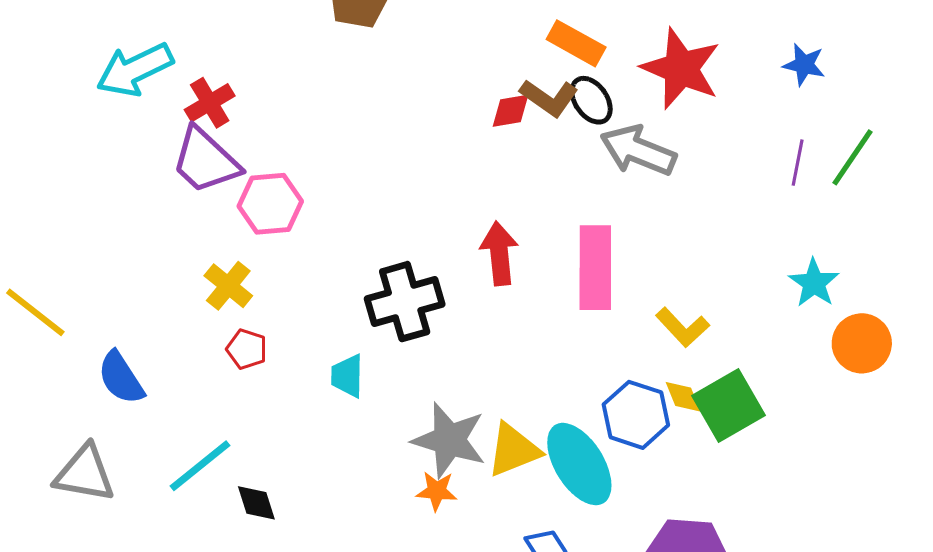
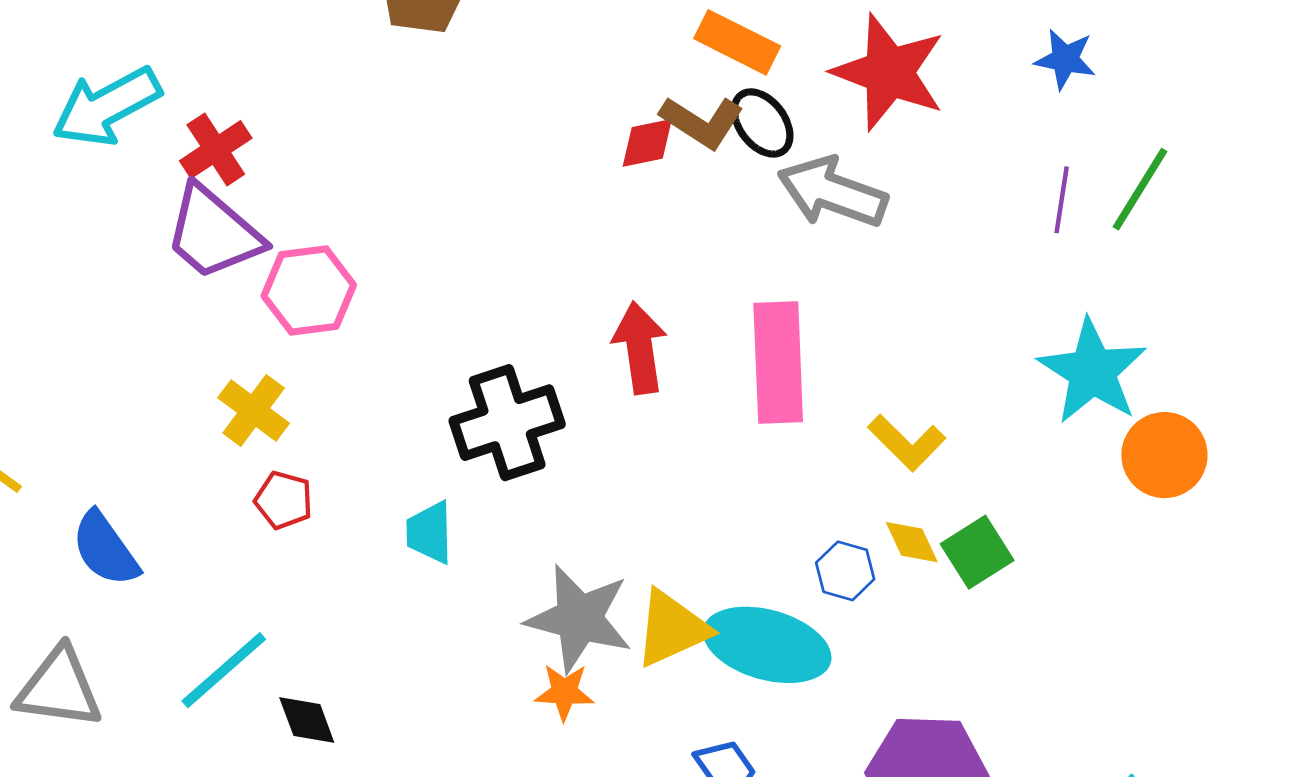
cyan star: (814, 283) -> (1092, 371), size x1.5
green square: (728, 406) -> (977, 552), size x0.7
blue hexagon: (636, 415) -> (845, 571), size x0.6
cyan ellipse: (579, 464) -> (767, 645), turned -40

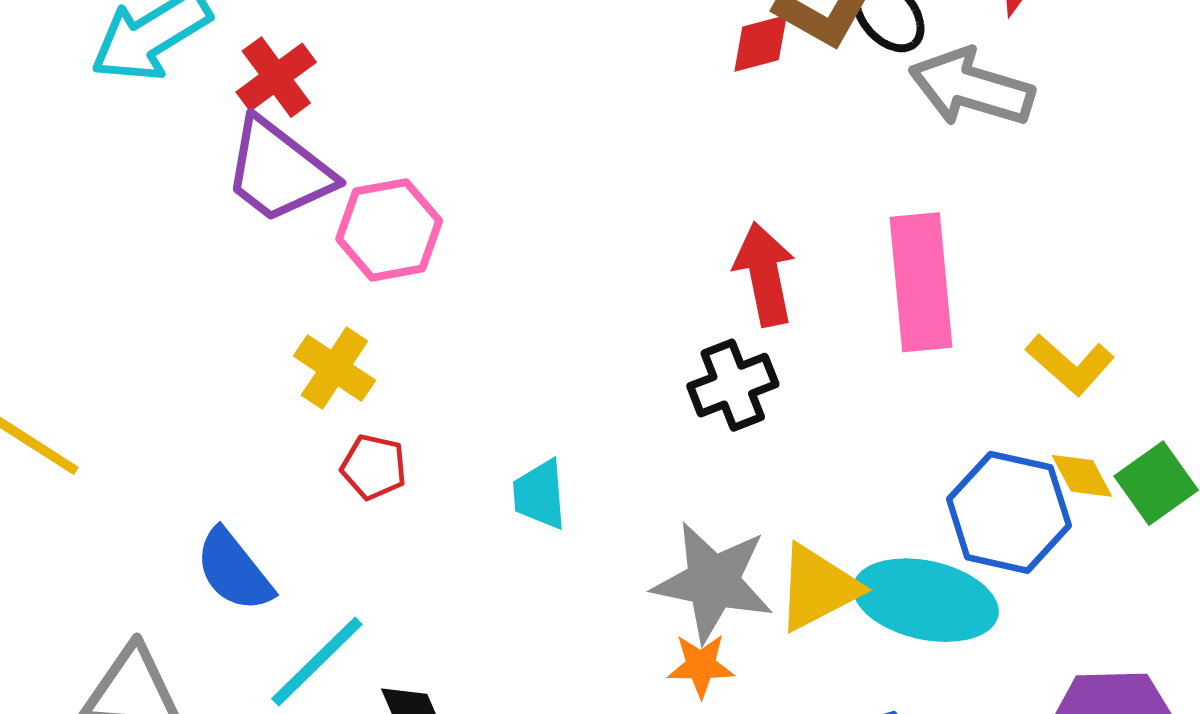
black cross: (507, 423) -> (733, 385), moved, size x0.7
blue semicircle: (105, 549) -> (234, 570), moved
blue hexagon: (845, 571) -> (1009, 512), size x1.8

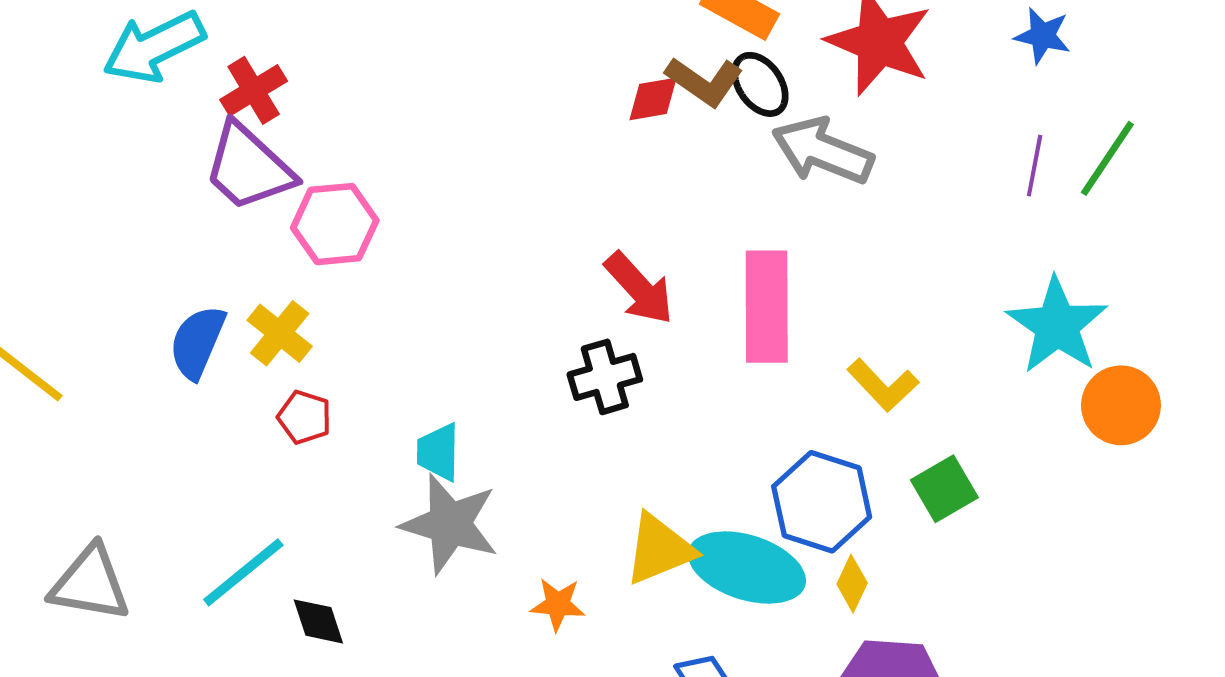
red arrow: (765, 274) -> (639, 288), turned 144
yellow diamond: (1082, 476) -> (852, 584), moved, turned 48
blue semicircle: (234, 570) -> (197, 342), moved, turned 56
gray star: (713, 582) -> (450, 524), moved

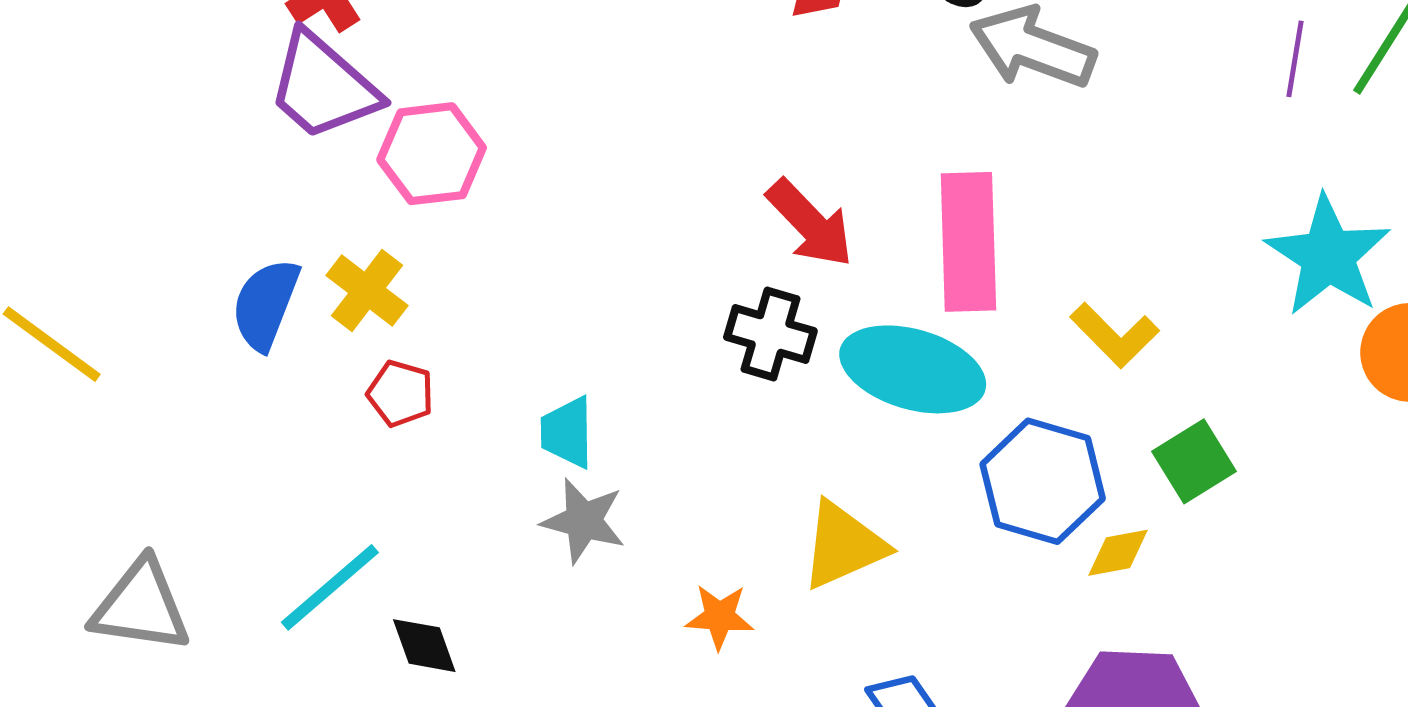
black cross: (605, 377) -> (770, 334), turned 34
gray star: (450, 524) -> (584, 521), size x0.7
cyan ellipse: (747, 568) -> (913, 369), moved
yellow diamond: (852, 584) -> (1118, 553), moved, turned 56

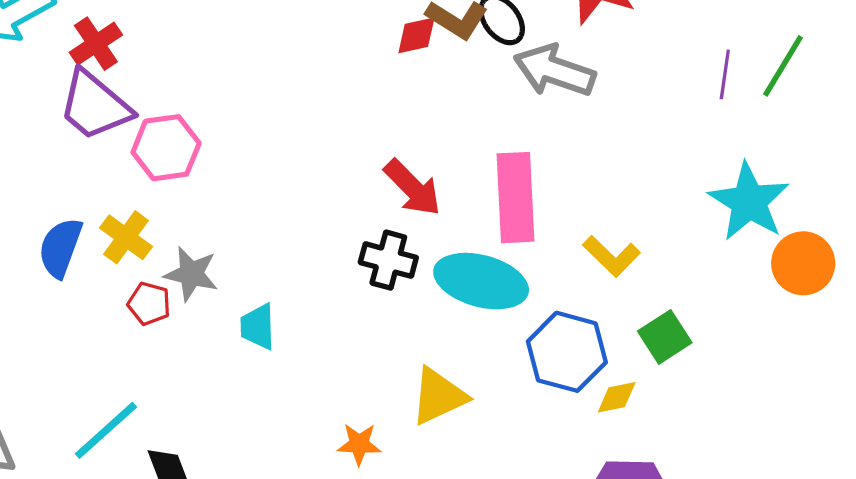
gray star: (584, 521) -> (191, 274), moved

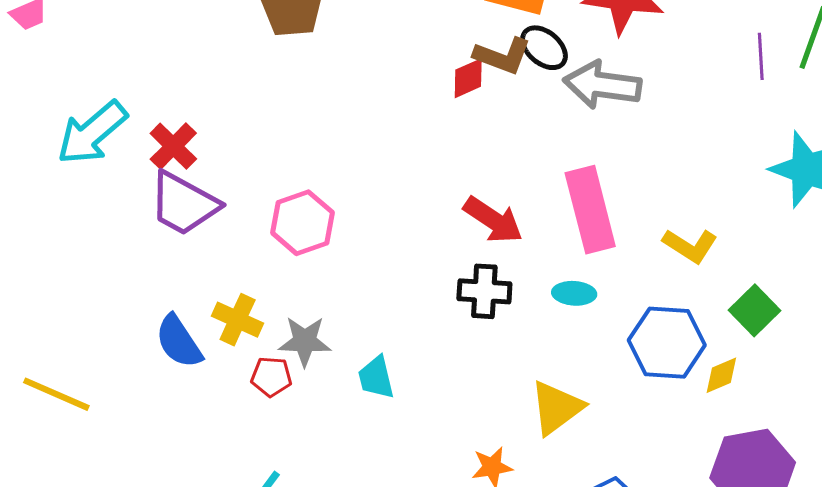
pink hexagon: (166, 148) -> (302, 223), moved
blue semicircle: (60, 248) -> (179, 342), turned -42
cyan ellipse: (481, 281) -> (574, 293), size x0.5

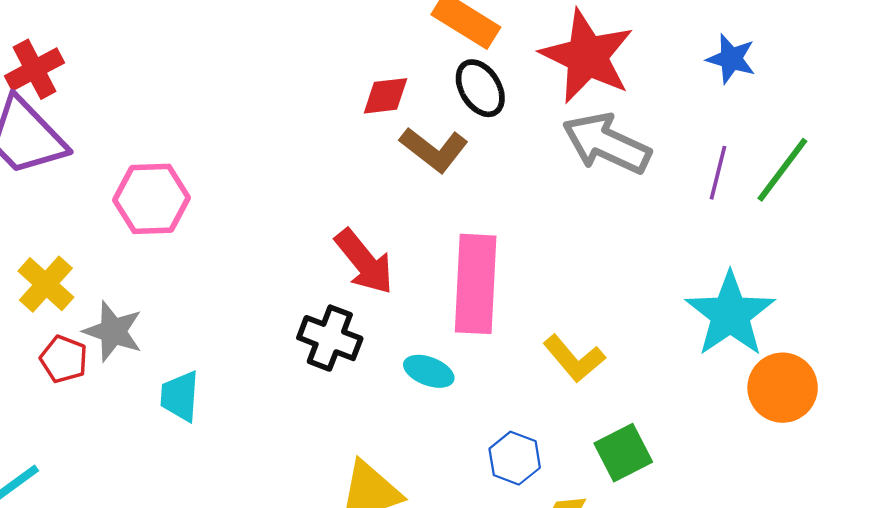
brown L-shape: (502, 56) -> (434, 150), moved
gray arrow: (602, 85) -> (607, 143), moved
blue hexagon: (667, 343) -> (515, 458), size x0.6

